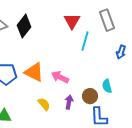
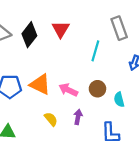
red triangle: (72, 21) -> (61, 29), moved
brown circle: (90, 96) -> (97, 89), moved

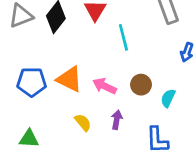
cyan line: (95, 51) -> (123, 37), moved, turned -30
cyan semicircle: (119, 100) -> (168, 98), turned 40

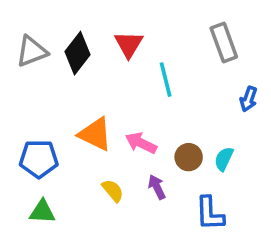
blue pentagon: (32, 82) -> (39, 159), moved
brown circle: (141, 85) -> (189, 157), moved
purple arrow: (117, 120) -> (157, 187), turned -36

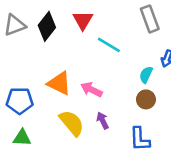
cyan line: (166, 80) -> (109, 45), turned -45
brown circle: (189, 157) -> (146, 99), moved
cyan semicircle: (224, 159) -> (146, 75), moved
yellow semicircle: (113, 191) -> (72, 123), size x1.6

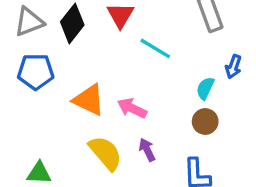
blue pentagon: (20, 101) -> (36, 72), moved

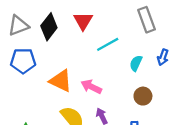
cyan line: (155, 48) -> (108, 44), turned -60
cyan semicircle: (205, 88) -> (136, 63), moved

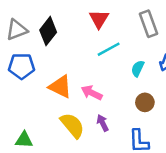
red triangle: (83, 21) -> (99, 19), moved

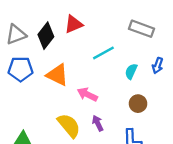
red triangle: (99, 19) -> (74, 24), moved, turned 36
gray rectangle: (149, 24) -> (141, 29), turned -50
orange triangle: (60, 87) -> (57, 75), moved

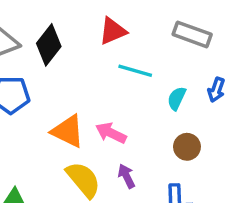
red triangle: (74, 24) -> (113, 31), moved
cyan line: (103, 53) -> (135, 71), turned 45
orange triangle: (57, 75) -> (68, 131), moved

